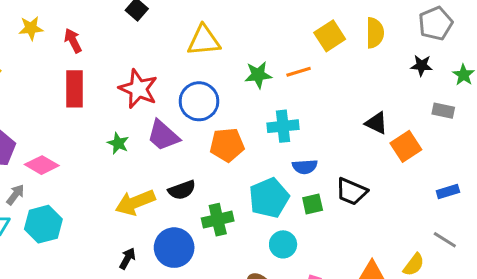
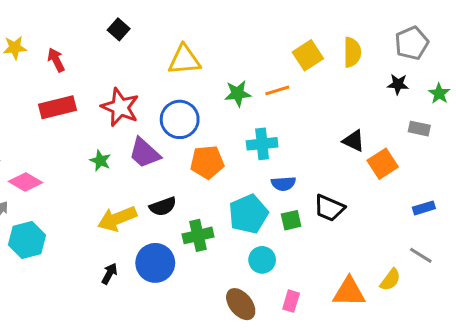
red rectangle: (75, 89) -> (58, 107), turned 76

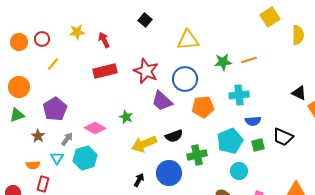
yellow square: (308, 55) -> (270, 17), moved
green star: (100, 161) -> (126, 117), moved
pink diamond: (25, 182) -> (95, 128), moved

